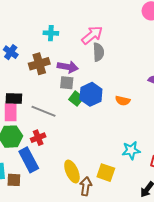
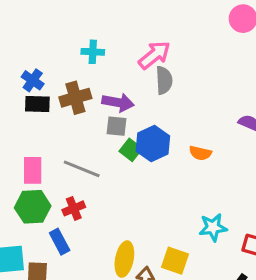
black rectangle: (14, 99) -> (37, 104), moved
blue rectangle: (29, 160) -> (60, 242), size x0.7
yellow ellipse: (72, 171) -> (124, 259), turned 35

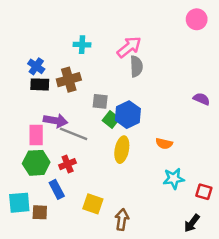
purple arrow: (118, 102) -> (55, 121), moved
orange semicircle: (200, 153) -> (164, 144), moved
yellow ellipse: (124, 259) -> (122, 150), moved
yellow square: (175, 261) -> (93, 204), moved

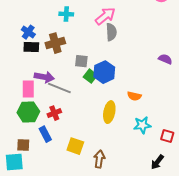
yellow ellipse: (122, 150) -> (109, 112), moved
cyan square: (19, 203) -> (14, 162), moved
brown square: (40, 212) -> (23, 145), moved

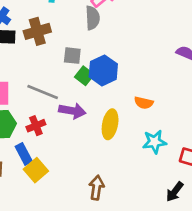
gray semicircle: (111, 32) -> (93, 18), moved
purple arrow: (44, 77) -> (72, 111), moved
yellow square: (75, 146) -> (36, 170), moved, turned 30

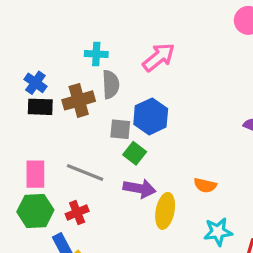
gray semicircle: (93, 18) -> (111, 84), moved
blue hexagon: (103, 70) -> (151, 116), moved
purple arrow: (72, 111) -> (139, 188), moved

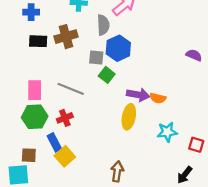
blue cross: (35, 83) -> (31, 12), moved, turned -35
gray semicircle: (111, 84) -> (103, 25), moved
purple arrow: (139, 188) -> (138, 95), moved

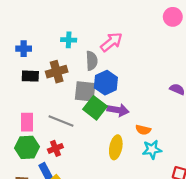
gray square: (96, 57) -> (85, 91), size x1.5
green square: (107, 75) -> (95, 108), size x1.5
purple arrow: (138, 95) -> (118, 110), moved
cyan star: (167, 132) -> (152, 150), moved

